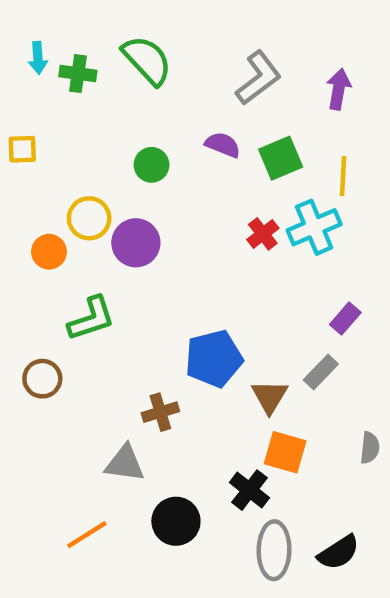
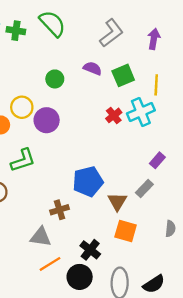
black cross: (249, 490) -> (90, 250), moved
black circle: (176, 521) -> (80, 277), moved
orange line: (87, 535) -> (50, 264), moved

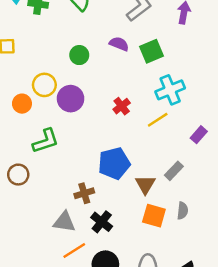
yellow line: (156, 85) -> (158, 120), moved, turned 54
red cross: (114, 115) -> (122, 106), moved
purple rectangle: (157, 160) -> (199, 135), moved
gray semicircle: (170, 229) -> (183, 211), moved
black cross: (90, 250) -> (102, 222), moved

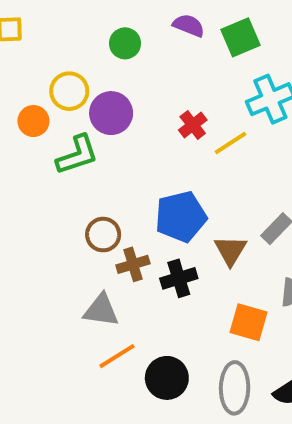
yellow line: (158, 120) -> (231, 143), moved
green L-shape: (46, 141) -> (77, 155), moved
brown circle: (18, 175) -> (103, 235), moved
orange square: (154, 216) -> (248, 322), moved
black cross: (102, 222) -> (179, 278), moved, turned 35

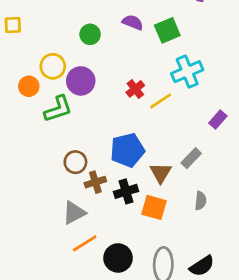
gray triangle: (101, 310) -> (74, 213), turned -35
orange square: (248, 322) -> (154, 207), moved

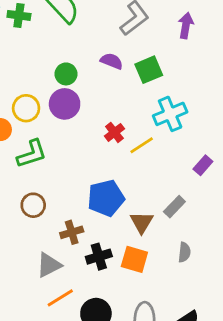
purple circle: (81, 81) -> (65, 104), moved
brown circle: (75, 162) -> (33, 205), moved
black cross: (126, 191) -> (99, 257), moved

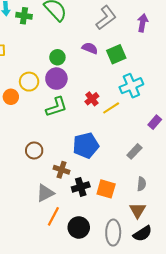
green L-shape: (32, 154) -> (56, 107), moved
brown triangle: (142, 222) -> (137, 210), moved
brown cross: (72, 232) -> (61, 170), turned 35
orange line: (60, 298) -> (53, 216), turned -30

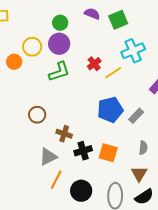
blue pentagon: (86, 145) -> (110, 110), moved

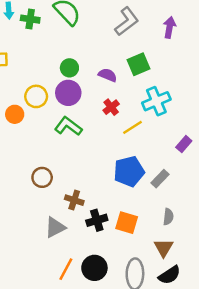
purple semicircle: (92, 14) -> (108, 75), moved
red cross: (94, 64) -> (111, 107), moved
green L-shape: (59, 72) -> (68, 126), turned -125
orange line: (56, 180) -> (66, 269), moved

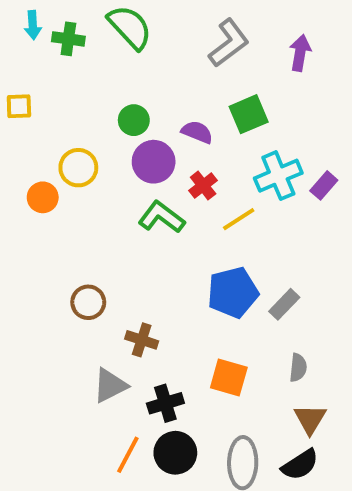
purple circle: (68, 93) -> (154, 162), moved
green L-shape: (68, 126) -> (161, 217), moved
purple rectangle: (184, 144) -> (324, 185), moved
black cross: (97, 220) -> (165, 403), moved
brown triangle: (164, 248) -> (310, 419), moved

